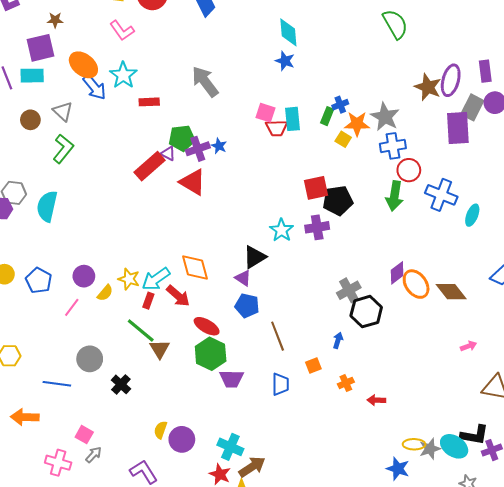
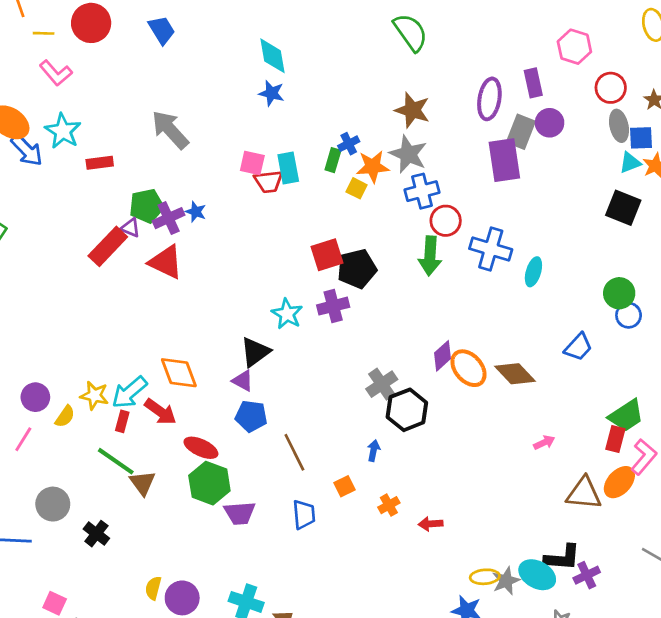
brown star: (428, 87) -> (412, 110), moved

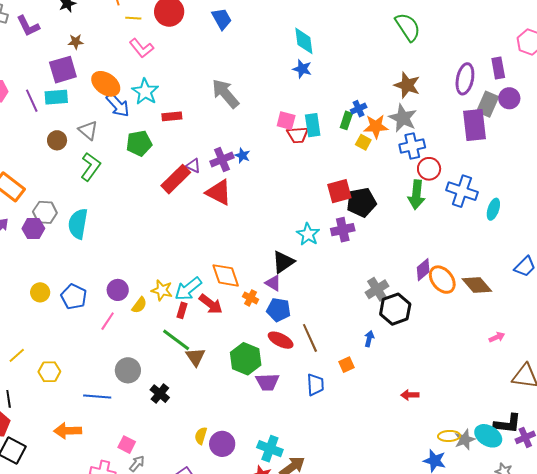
green pentagon: (147, 206) -> (139, 143), moved
red ellipse: (201, 448) -> (281, 340), moved
orange cross: (389, 505) -> (251, 298), moved, turned -35

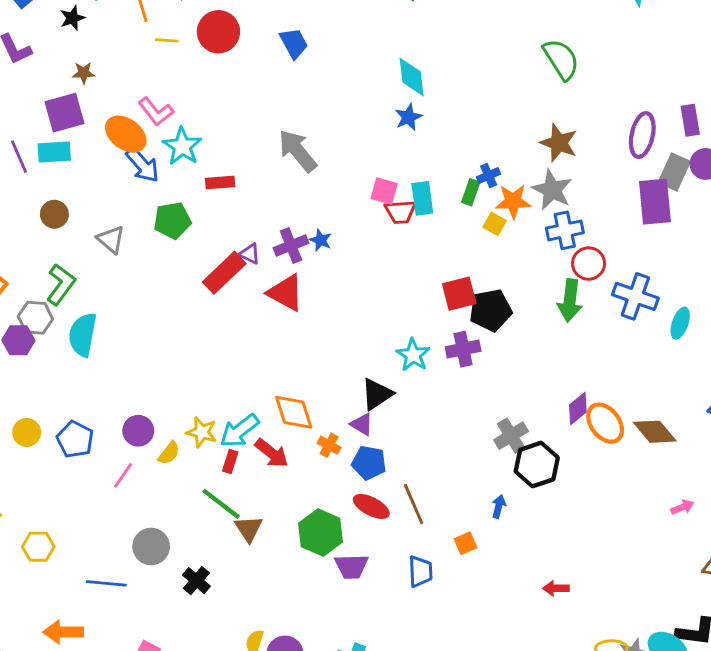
pink L-shape: (141, 48) -> (156, 111), moved
blue star: (302, 69) -> (408, 117), turned 30
gray triangle: (88, 130) -> (111, 239), moved
green L-shape: (91, 167) -> (61, 284), moved

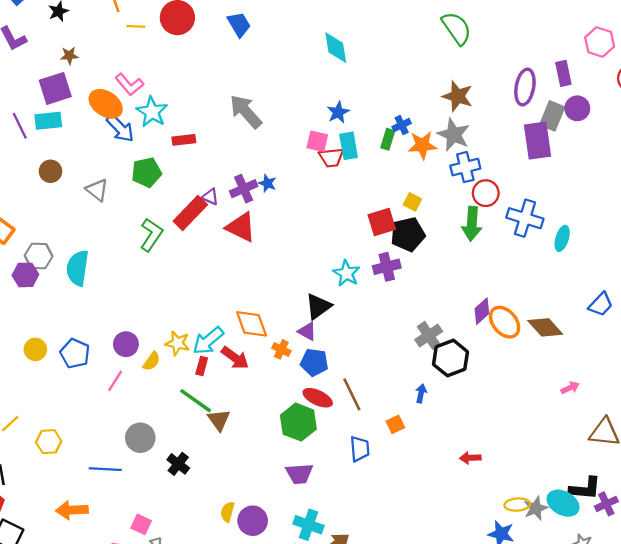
blue star: (408, 117) -> (338, 112), moved
yellow square: (495, 224) -> (412, 202), moved
green L-shape: (61, 284) -> (151, 235), moved
green hexagon: (321, 533) -> (298, 422), moved
purple trapezoid: (351, 566) -> (299, 474), moved

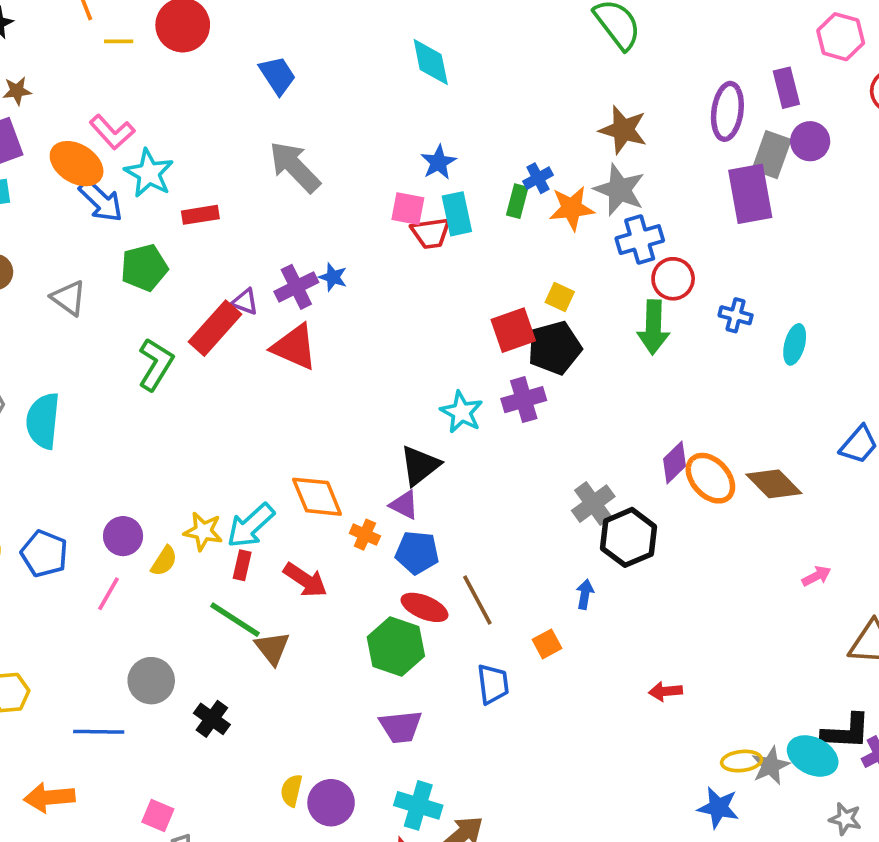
blue trapezoid: (239, 24) -> (278, 75), moved
blue cross: (525, 218) -> (736, 315), size x0.6
red arrow: (235, 358) -> (305, 580), moved

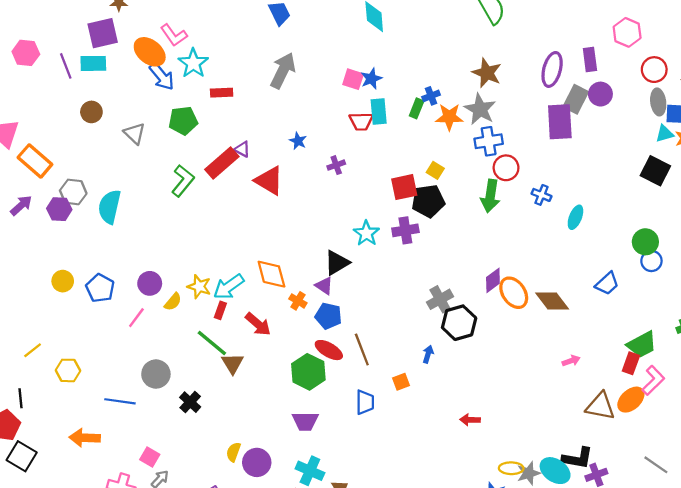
gray arrow: (295, 167) -> (283, 70), turned 63
pink square: (408, 209) -> (353, 79), moved
purple cross: (296, 287) -> (336, 165), moved, size x0.7

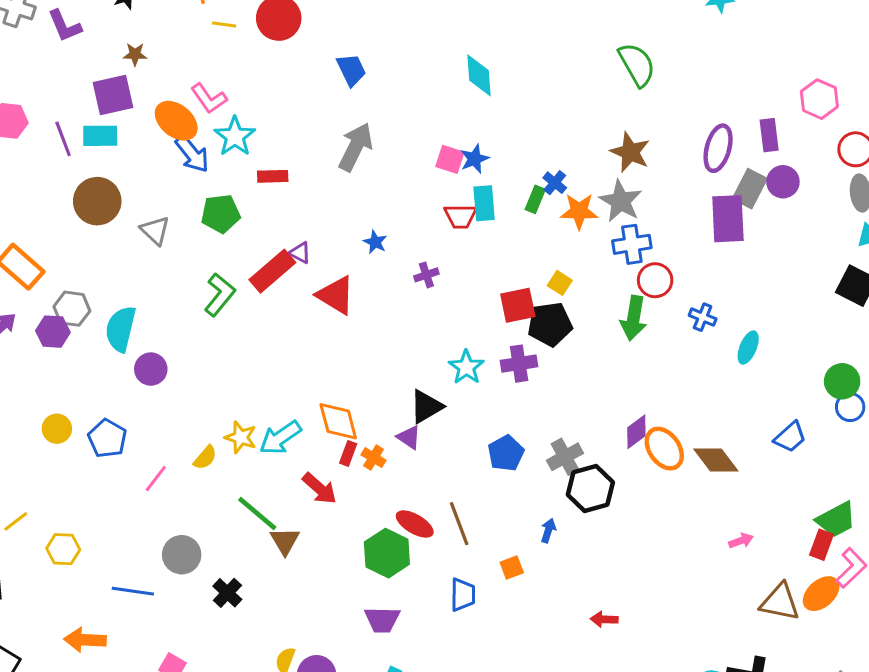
blue cross: (431, 96) -> (555, 183), turned -30
brown circle: (91, 112) -> (97, 201), size x1.6
purple circle: (150, 283) -> (151, 369), moved
red rectangle: (220, 310) -> (348, 453), moved
blue pentagon: (328, 316) -> (506, 453), moved, turned 30

